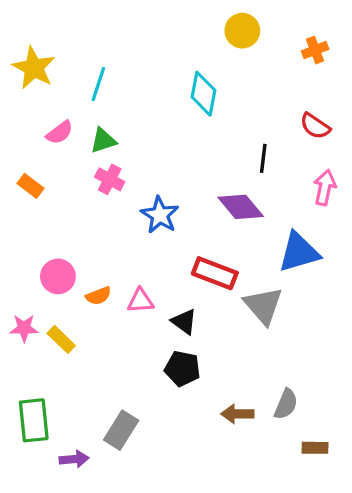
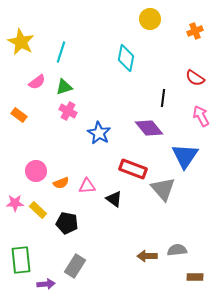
pink arrow: (325, 187) -> (201, 116), turned -40
blue triangle: (299, 252) -> (185, 156), turned -40
black pentagon: (182, 369) -> (67, 223), moved
gray semicircle: (286, 404) -> (177, 250), turned -120

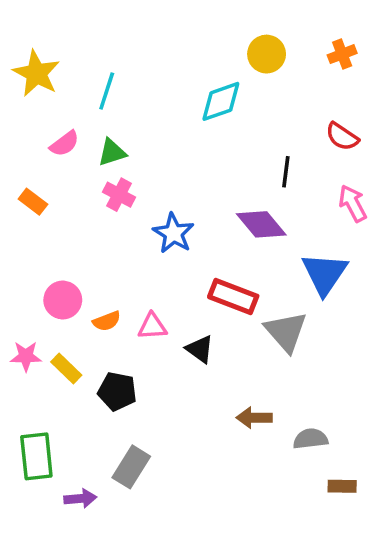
yellow circle: (150, 19) -> (267, 54), moved
cyan diamond: (126, 58) -> (221, 101), turned 60
brown arrow: (147, 256) -> (254, 418), moved

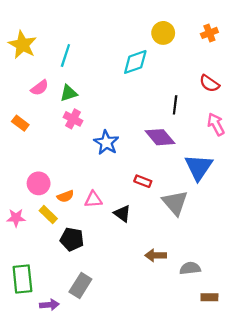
red rectangle: (233, 296) -> (143, 181), size x0.6
yellow rectangle: (66, 369) -> (48, 215), moved

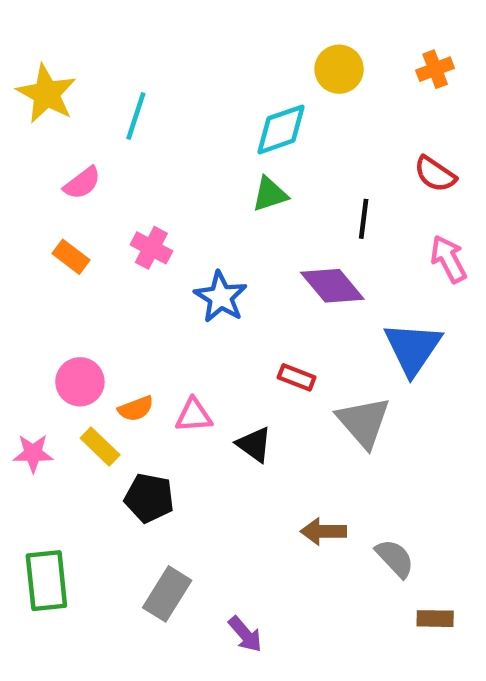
green triangle: (69, 93) -> (270, 194), moved
orange rectangle: (20, 123) -> (71, 257), moved
gray semicircle: (190, 268) -> (395, 558), turned 54
purple arrow: (49, 305) -> (245, 634), moved, turned 54

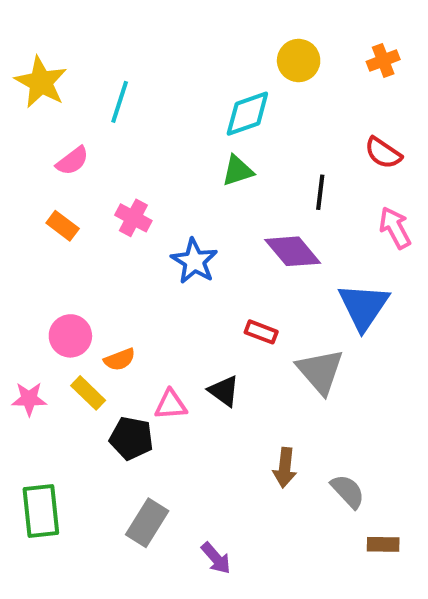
pink triangle: (194, 415) -> (171, 405), moved
brown arrow: (323, 531) -> (285, 468), turned -84

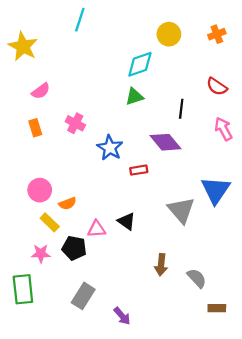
cyan line: (120, 102) -> (80, 20), moved
orange rectangle: (63, 226) -> (35, 128), turned 36
blue triangle: (363, 306) -> (216, 190), moved
red rectangle: (261, 332) -> (139, 170), moved, turned -30
pink star: (29, 399) -> (41, 254), moved

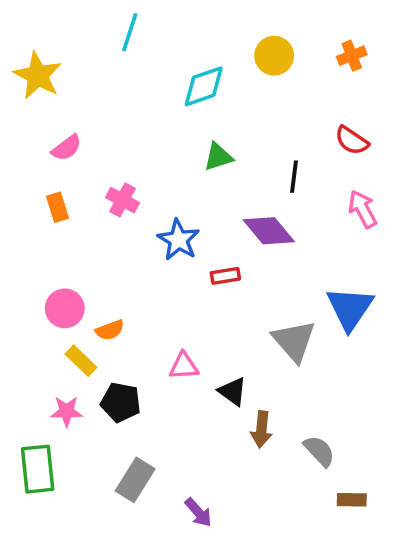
cyan diamond: (140, 64) -> (204, 86), moved
black triangle: (127, 221) -> (233, 391), moved
pink triangle: (96, 229) -> (184, 366), moved

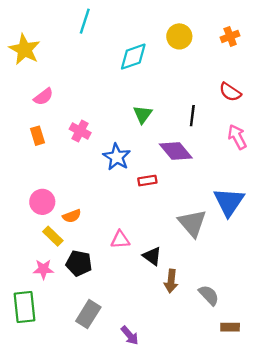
green triangle: (218, 157) -> (143, 114), moved, turned -36

